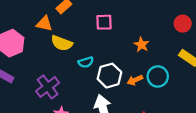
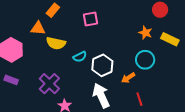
orange star: (141, 45) -> (145, 33), moved
orange arrow: (135, 80) -> (128, 78), moved

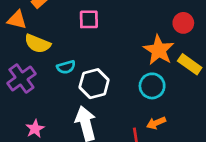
orange star: (145, 33) -> (159, 50), size x1.6
orange arrow: (128, 78) -> (156, 123), moved
purple cross: (49, 84) -> (21, 78), moved

